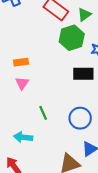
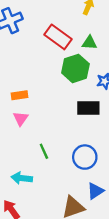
green triangle: (84, 15) -> (89, 43), turned 40

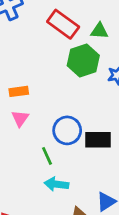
black rectangle: (88, 108) -> (98, 140), moved
blue circle: (85, 157) -> (67, 130), moved
cyan arrow: (22, 178) -> (56, 184), moved

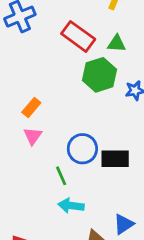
orange rectangle: (19, 91) -> (31, 108), turned -42

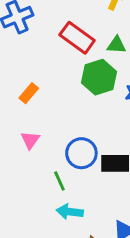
orange rectangle: (31, 108) -> (29, 93), moved

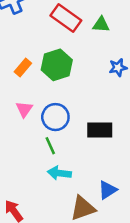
green hexagon: (99, 77) -> (57, 65), moved
blue circle: (81, 153) -> (55, 117), moved

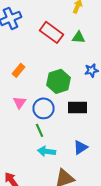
green hexagon: (57, 65) -> (59, 81), moved
black rectangle: (100, 130) -> (78, 107), moved
blue triangle: (108, 190) -> (81, 147), moved

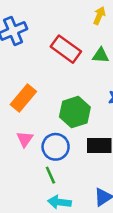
orange rectangle: (19, 70) -> (23, 98), size x1.5

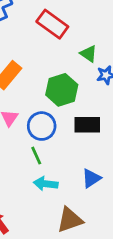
green triangle: (101, 55) -> (89, 54), moved, turned 30

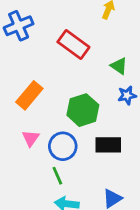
green triangle: (89, 54) -> (119, 66), moved

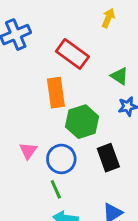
orange rectangle: (29, 95) -> (56, 93), moved, turned -48
black rectangle: (108, 145) -> (108, 158), turned 70

